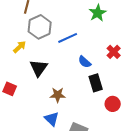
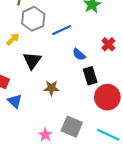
red circle: (113, 104) -> (107, 97), size x1.6
blue triangle: (52, 119) -> (15, 101), moved

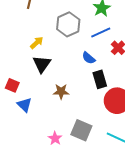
gray hexagon: (33, 19) -> (68, 24), moved
blue line: (62, 30) -> (101, 33), moved
yellow arrow: (13, 39) -> (37, 43), moved

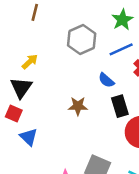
yellow arrow: (37, 43) -> (30, 62), moved
black triangle: (42, 64) -> (21, 88), moved
brown star: (61, 92) -> (78, 106), moved

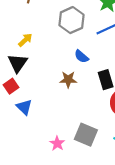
blue semicircle: (106, 80) -> (81, 56), moved
red square: (14, 114) -> (11, 86), turned 32

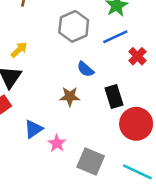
blue triangle: (24, 107) -> (33, 129), moved, turned 42
pink star: (57, 143) -> (57, 143), moved

